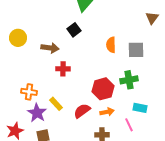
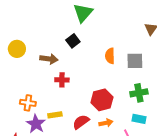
green cross: (129, 80) -> (139, 93), moved
yellow rectangle: (56, 104) -> (55, 115), turned -56

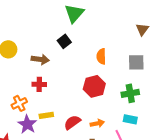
gray square: (135, 61) -> (136, 62), moved
red cross: (62, 80) -> (39, 84), moved
red hexagon: (102, 100) -> (94, 86), moved
orange cross: (28, 103) -> (19, 103), turned -35

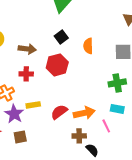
black square: (64, 41) -> (61, 37), moved
red hexagon: (94, 86) -> (57, 65), moved
orange arrow: (97, 123) -> (84, 113), size x1.5

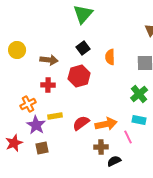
green cross: (117, 83) -> (139, 94), turned -30
black semicircle: (92, 150) -> (114, 161), turned -72

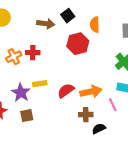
brown arrow: (49, 60) -> (46, 24), moved
red hexagon: (79, 76) -> (78, 44), moved
orange cross: (28, 104) -> (14, 57), moved

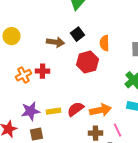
yellow rectangle: (40, 84) -> (54, 111), moved
purple star: (21, 93) -> (30, 111), turned 30
pink line: (113, 105) -> (118, 130), moved

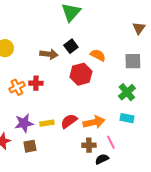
orange semicircle: (104, 43) -> (98, 55), turned 119

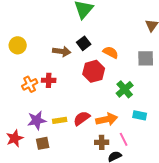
green cross: (127, 92) -> (125, 89), moved

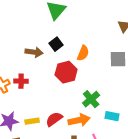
orange semicircle: (111, 52) -> (83, 53), turned 84
green cross: (125, 89) -> (91, 99), moved

